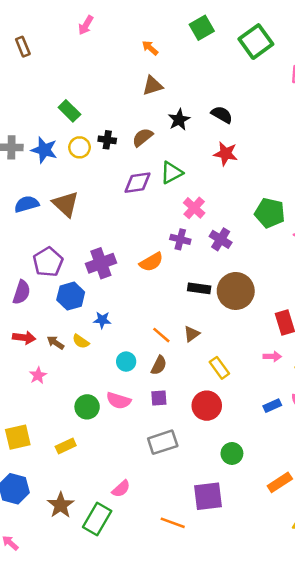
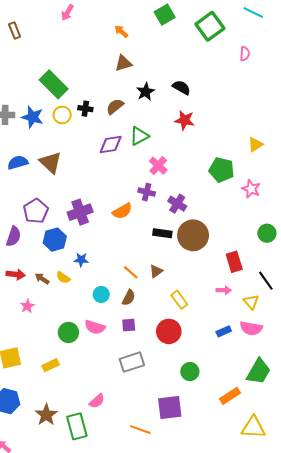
green rectangle: (69, 111) -> (54, 84), size x1.5
purple cross: (221, 239) -> (177, 204), moved
green rectangle: (97, 519) -> (77, 426), turned -45

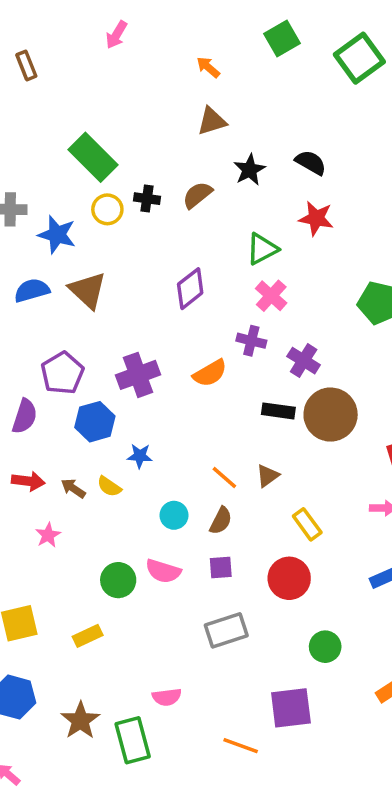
blue star: (33, 117) -> (57, 235), moved
green triangle: (139, 136) -> (262, 249), moved
purple diamond: (111, 145) -> (190, 289), moved, turned -30
pink semicircle: (97, 401) -> (167, 697), turned 35

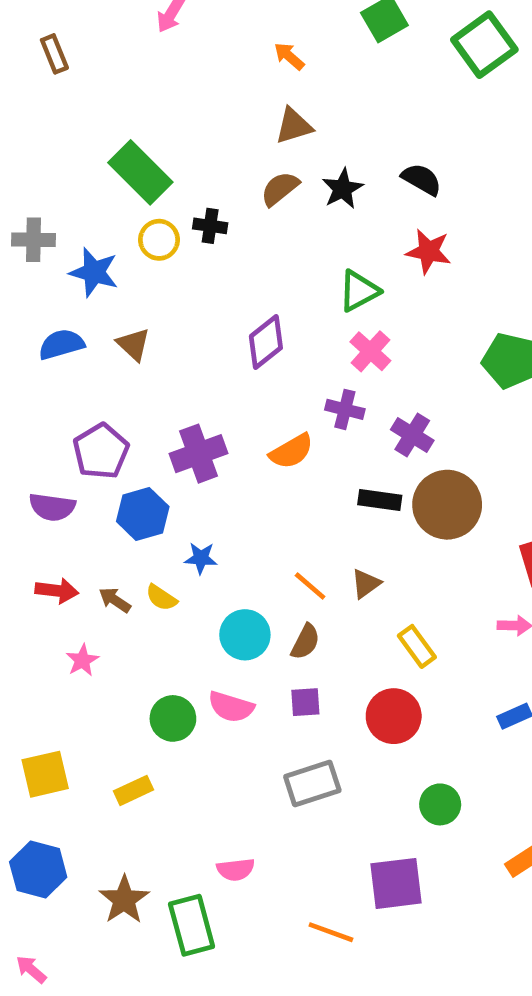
brown semicircle: (197, 195) -> (280, 189), moved
brown triangle: (88, 290) -> (133, 344), size x0.7
purple semicircle: (25, 416) -> (52, 507), turned 80
cyan circle: (174, 515) -> (245, 635), size x1.4

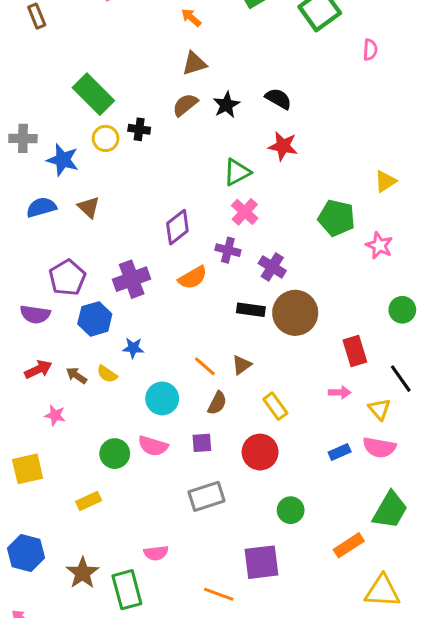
purple diamond: (266, 342) -> (177, 227), moved
red arrow: (57, 591) -> (38, 369), turned -32
brown semicircle: (305, 642) -> (217, 403), moved
pink star: (82, 660) -> (55, 415), turned -30
yellow square: (45, 774) -> (28, 469), moved

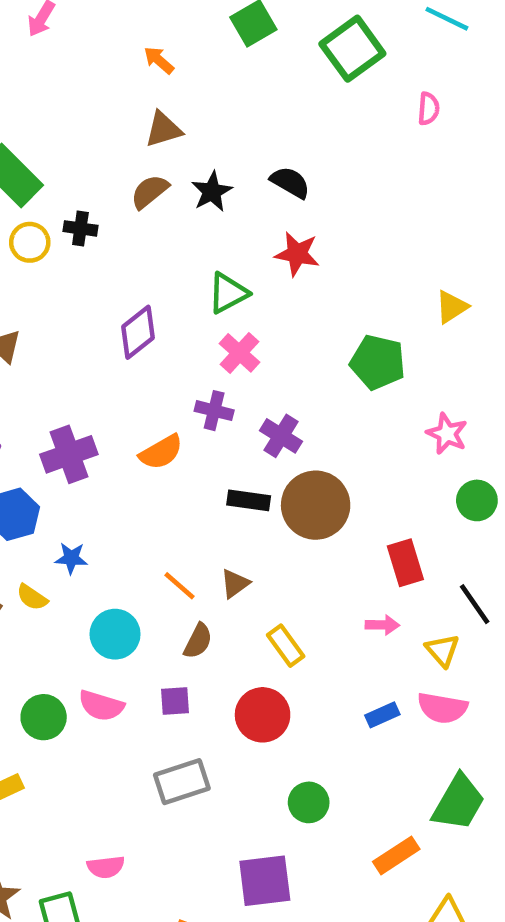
purple diamond: (177, 227) -> (138, 332), moved
pink star: (379, 246) -> (447, 434), moved

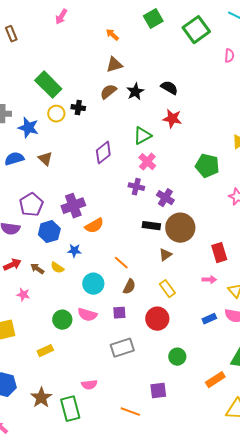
orange semicircle: (161, 452) -> (94, 226), moved
brown triangle: (235, 583) -> (165, 255), moved
purple square: (265, 881) -> (158, 391), size x0.7

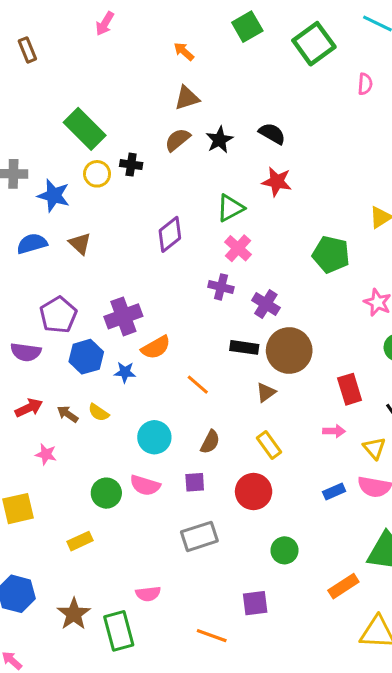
blue star: (74, 251) -> (125, 372), moved
orange line: (121, 263) -> (198, 385), moved

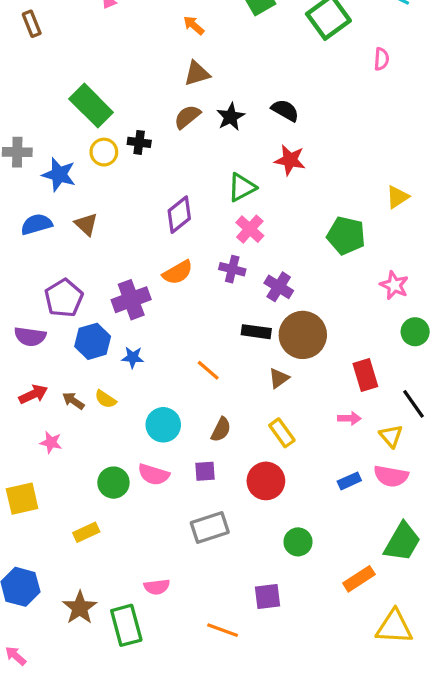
orange semicircle: (156, 347) -> (178, 272), moved

